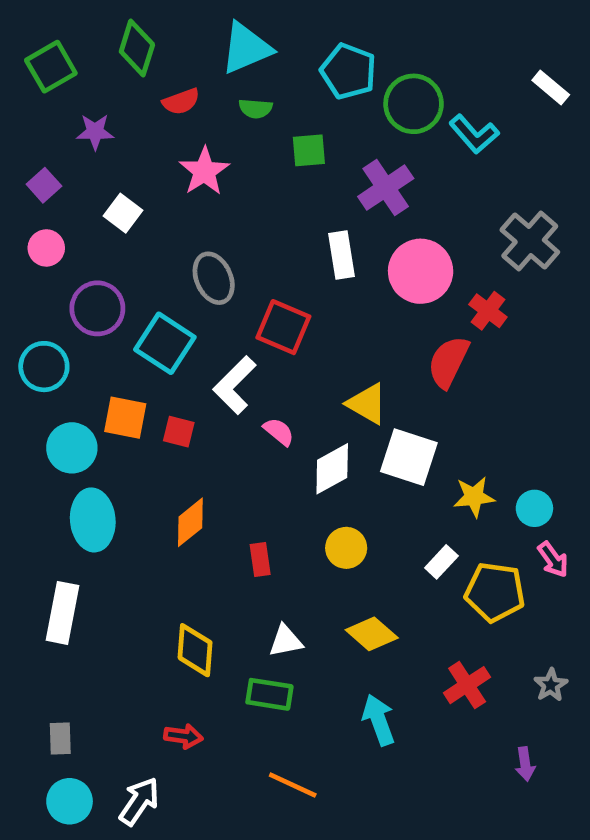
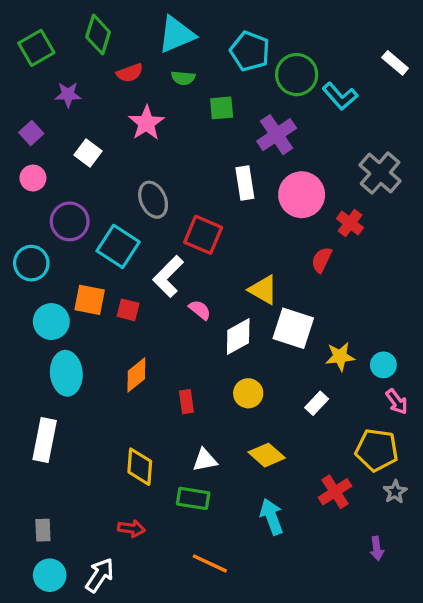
red semicircle: (448, 362) -> (322, 260), size x0.7
yellow pentagon: (495, 592) -> (377, 450), moved

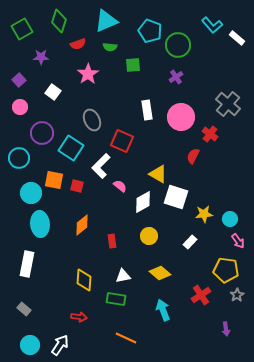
cyan L-shape: (340, 96) -> (212, 25), moved
purple cross: (277, 135) -> (176, 77), moved, size x0.6
gray rectangle: (43, 530) -> (24, 309), moved, turned -48

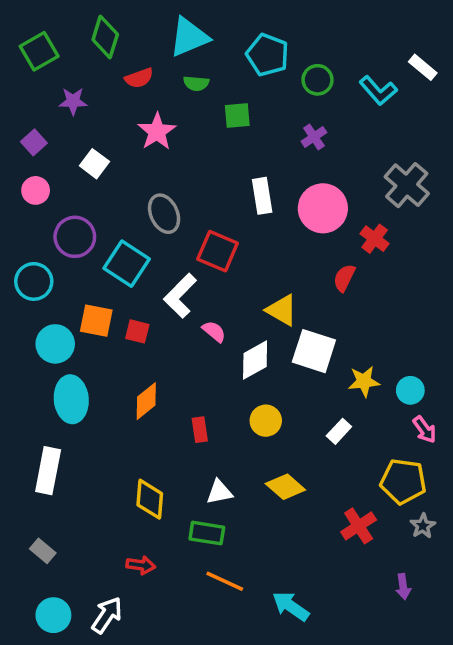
cyan L-shape: (212, 25) -> (378, 91), moved
green circle: (178, 45) -> (318, 80), size x0.7
cyan arrow: (163, 310) -> (291, 606), moved, turned -35
orange line: (126, 338) -> (225, 581), moved

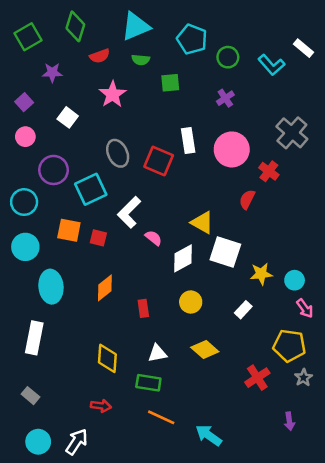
red square: (218, 251) -> (159, 161), moved
cyan square: (127, 264) -> (91, 189), turned 32
cyan circle: (55, 344) -> (25, 247), moved

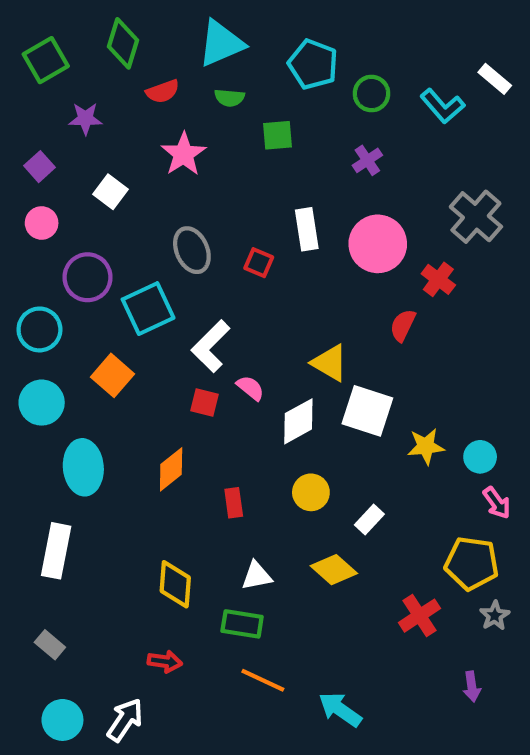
red square: (159, 161) -> (259, 263), size x0.6
orange square: (69, 230) -> (113, 375), turned 30
red square: (98, 238) -> (204, 403), moved
white rectangle: (243, 310) -> (369, 519), moved

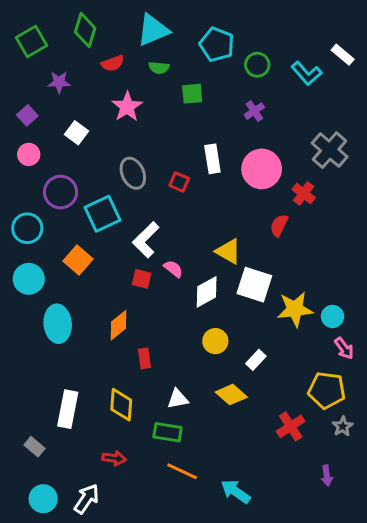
yellow star: (426, 446) -> (295, 309), size x1.4
red rectangle: (234, 503) -> (144, 358), moved
white rectangle: (56, 551) -> (68, 409), moved

